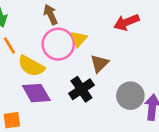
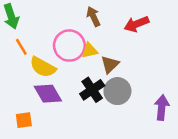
brown arrow: (51, 14) -> (93, 16), moved
yellow triangle: (79, 39) -> (90, 51), moved, turned 36
gray circle: (130, 96) -> (117, 91), moved

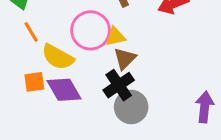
brown triangle: (110, 65) -> (125, 59), moved
gray circle: (117, 91) -> (131, 107), moved
orange square: (24, 120) -> (34, 82), moved

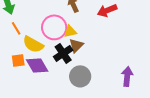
black cross: (119, 85) -> (63, 53), moved

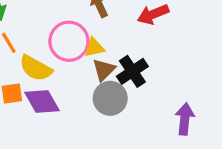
black cross: (63, 53) -> (132, 71), moved
gray circle: (80, 76) -> (110, 98), moved

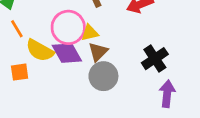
black cross: (132, 71) -> (155, 59), moved
purple diamond: (42, 101) -> (67, 53), moved

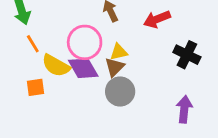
yellow triangle: (90, 33) -> (119, 52), moved
black cross: (155, 59) -> (187, 55), moved, turned -30

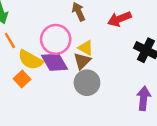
yellow triangle: (119, 52) -> (86, 48), turned 42
orange square: (35, 87) -> (22, 79), moved, turned -35

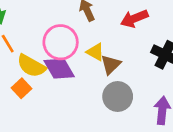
brown triangle: (82, 61) -> (111, 64), moved
gray circle: (87, 83) -> (118, 97), moved

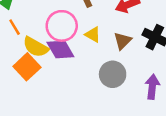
brown triangle: (111, 64) -> (123, 41), moved
orange square: (22, 88) -> (27, 67), size x1.5

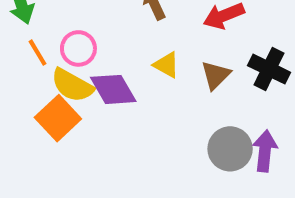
pink circle: (62, 26) -> (78, 48), moved, size x0.7
gray circle: (113, 74) -> (230, 149), moved

